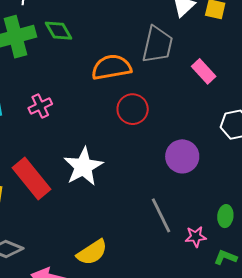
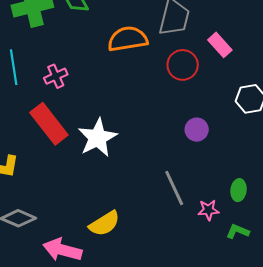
red circle: (133, 109) -> (183, 65), moved
purple circle: (182, 156) -> (197, 130), size x0.7
red rectangle: (31, 178) -> (49, 124), moved

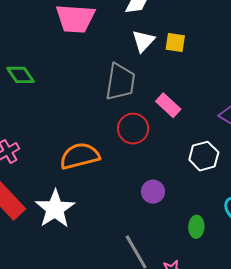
orange semicircle: (128, 39) -> (80, 156), moved
green ellipse: (239, 190) -> (196, 227), moved

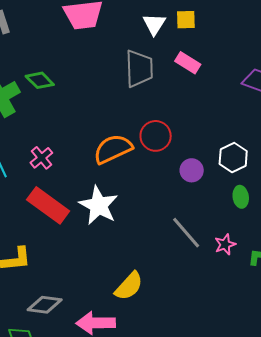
pink rectangle: (168, 105) -> (188, 63), moved
red circle: (133, 129) -> (156, 136), moved
white hexagon: (204, 156) -> (233, 157), moved

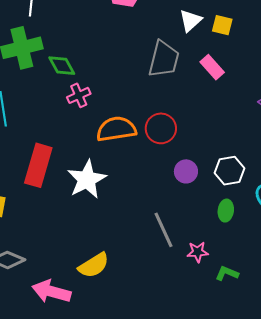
green diamond: (40, 80) -> (62, 66), moved
pink cross: (41, 158) -> (79, 95), moved
red rectangle: (48, 205) -> (38, 165), turned 54

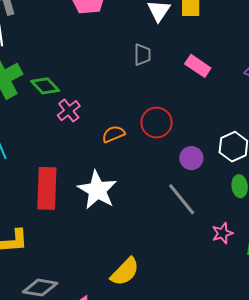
gray trapezoid: (164, 59) -> (142, 55), size x0.6
pink rectangle: (212, 67) -> (198, 66), moved
orange semicircle: (116, 129) -> (113, 134), size x0.6
gray line: (163, 230) -> (182, 199), moved

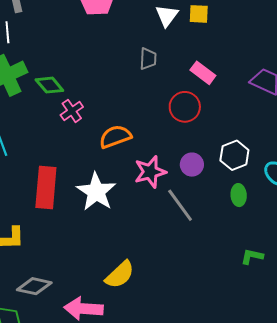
red circle: (157, 123) -> (185, 107), moved
orange semicircle: (113, 134) -> (115, 137), size x1.4
pink star: (222, 233) -> (150, 172), moved, size x1.5

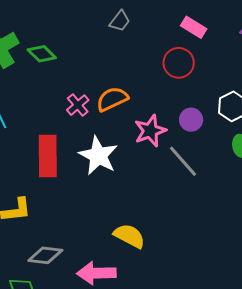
gray trapezoid: (148, 59) -> (120, 21), moved, turned 40
pink cross: (72, 111) -> (78, 105), moved
yellow semicircle: (120, 275) -> (129, 236), turned -104

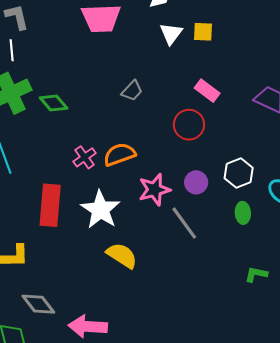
gray trapezoid: (120, 21) -> (132, 91), moved
yellow semicircle: (129, 236) -> (122, 255), moved
gray diamond: (45, 255) -> (38, 304), turned 40

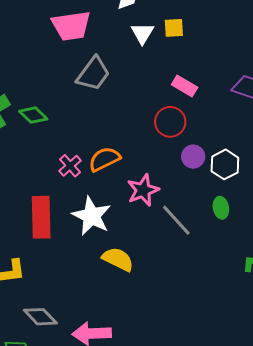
gray trapezoid: (132, 91) -> (93, 74), moved, size x1.6
purple circle: (196, 182) -> (193, 157), moved
green ellipse: (243, 213) -> (221, 208), moved

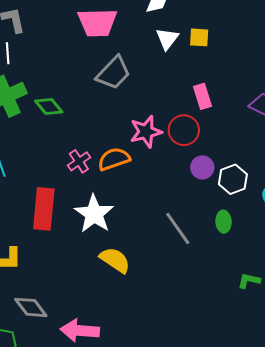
pink rectangle: (185, 86) -> (202, 96), turned 35
pink star: (143, 190) -> (146, 132), moved

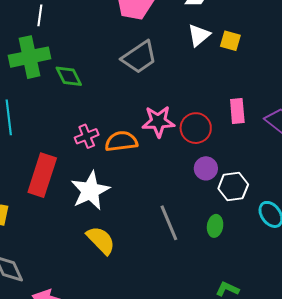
pink rectangle: (202, 96) -> (237, 111), moved

